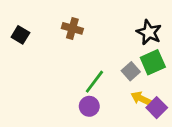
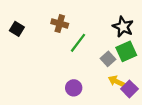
green line: (94, 82) -> (78, 43), moved

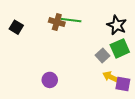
green line: (78, 43) -> (71, 20), moved, turned 60
purple circle: (74, 88) -> (50, 80), moved
purple square: (129, 89) -> (123, 84), turned -35

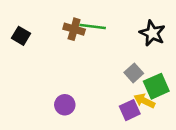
green square: (120, 48) -> (156, 86), moved
purple square: (123, 84) -> (130, 110), moved, turned -35

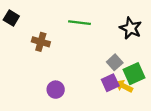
brown cross: (74, 29) -> (41, 42), moved
black square: (21, 36) -> (11, 18), moved
purple square: (130, 110) -> (110, 83), moved

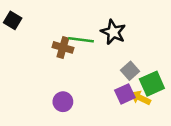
green line: (79, 23) -> (81, 40), moved
black star: (131, 28) -> (113, 32), moved
brown cross: (41, 42) -> (63, 47), moved

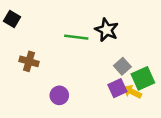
brown cross: (63, 47) -> (29, 61), moved

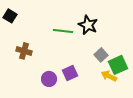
purple square: (117, 88) -> (70, 73), moved

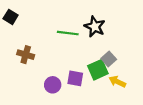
green square: (118, 65) -> (98, 70), moved
purple square: (70, 73) -> (75, 78), turned 35

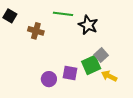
green line: (68, 33) -> (63, 14), moved
brown cross: (26, 55) -> (36, 31), moved

